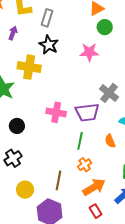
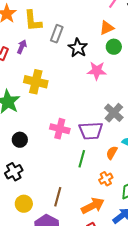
black star: (49, 45) -> (78, 48), moved
orange semicircle: (110, 141) -> (112, 153), moved, turned 48
orange cross: (85, 165) -> (106, 179), moved

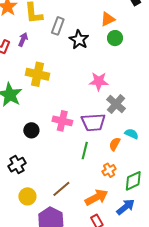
pink star: (97, 71) -> (99, 81), moved
black circle: (20, 140) -> (31, 130), moved
brown line: (58, 197) -> (61, 189), turned 36

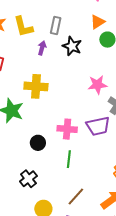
gray rectangle: (58, 26) -> (56, 26), moved
purple arrow: (23, 39) -> (42, 48), moved
green line: (85, 151) -> (69, 159), moved

